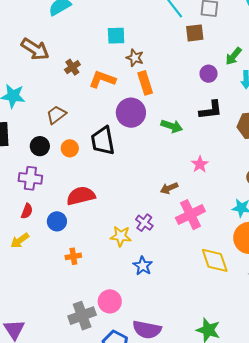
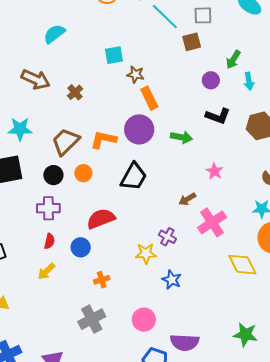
orange L-shape: (102, 79) -> (103, 140), moved
black L-shape: (211, 110) -> (218, 116), turned 35
brown trapezoid: (56, 115) -> (65, 142), size x1.4
black trapezoid: (103, 141) -> (134, 177), moved, turned -132
gray cross: (82, 316) -> (92, 319), moved

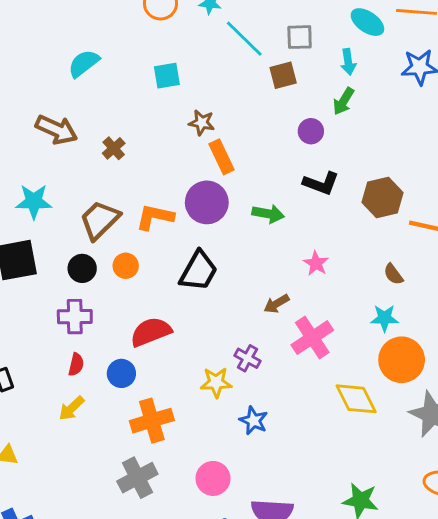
cyan square: (114, 55) -> (167, 76), moved
cyan arrow: (249, 81) -> (348, 62), moved
orange cross: (102, 280) -> (152, 421), size x1.8

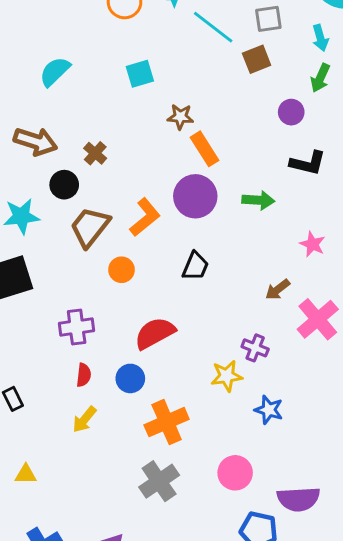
orange L-shape: (155, 217) -> (145, 217), turned 135
black circle: (82, 268) -> (64, 185), moved
black trapezoid: (199, 271) -> (195, 266), size x0.7

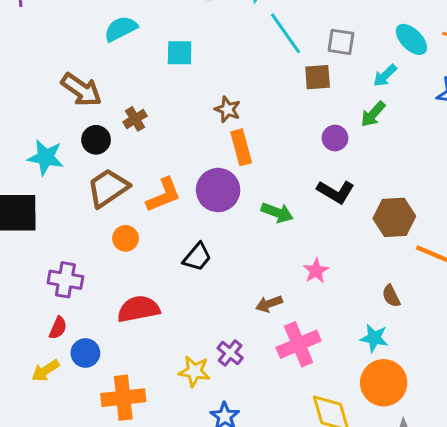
cyan arrow: (320, 38) -> (385, 76), turned 45
cyan square: (140, 74) -> (180, 53), moved
blue circle: (130, 378) -> (85, 353), moved

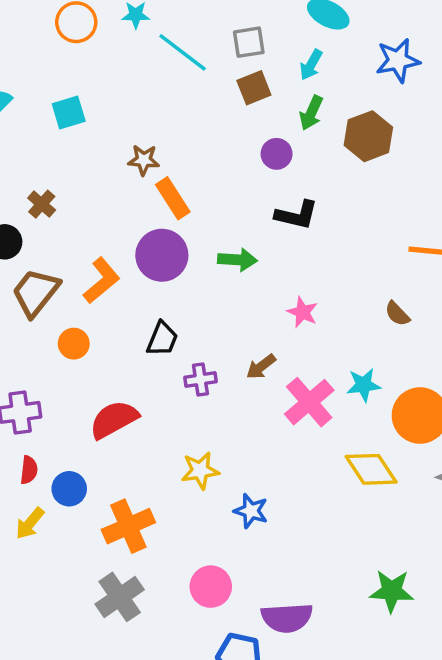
brown square: (318, 77) -> (254, 88), moved
brown hexagon: (394, 217) -> (368, 136), moved
cyan star: (374, 338) -> (364, 385), moved
purple cross: (230, 353) -> (200, 380), moved, turned -30

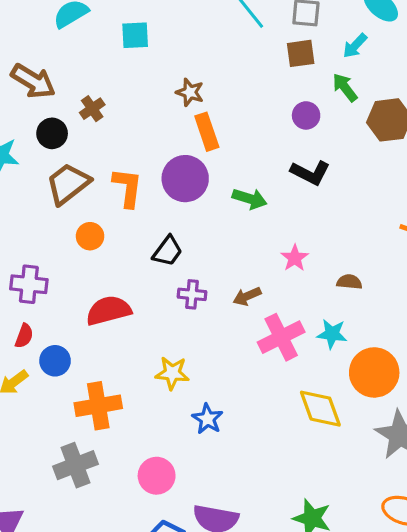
green arrow: (311, 113) -> (345, 87), turned 104
orange L-shape: (102, 281) -> (128, 188), turned -57
brown semicircle: (397, 314) -> (349, 282), moved, turned 125

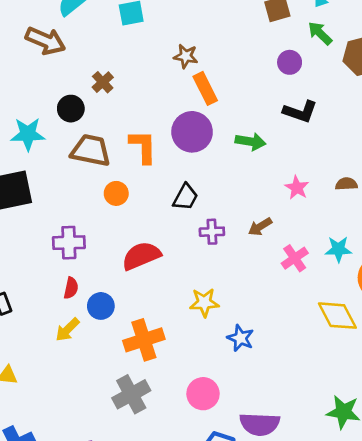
brown arrow: (33, 81) -> (46, 41), moved
brown trapezoid: (68, 184) -> (91, 150), turned 57
brown semicircle: (349, 282) -> (346, 184), moved
pink cross: (281, 337) -> (295, 258), size x0.7

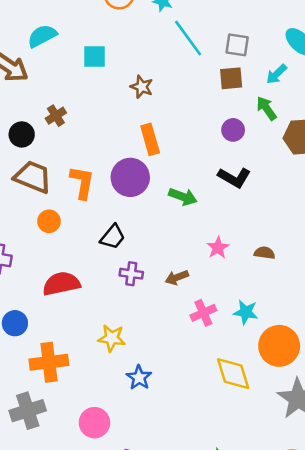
brown star: (186, 56) -> (142, 87), moved

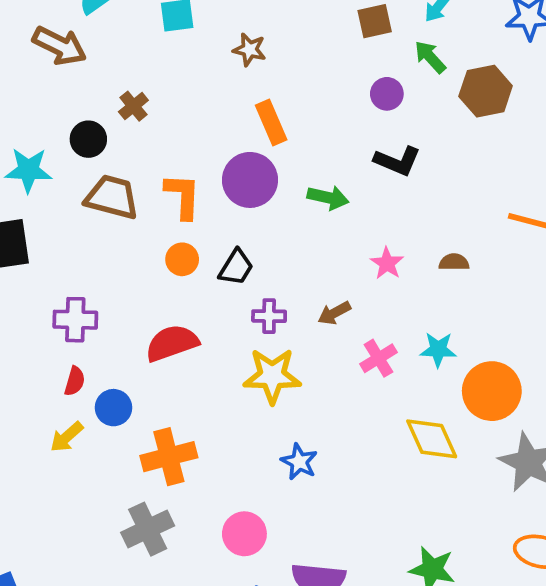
orange circle: (49, 221) -> (182, 259), moved
yellow star: (112, 338) -> (272, 376), moved, size x1.4

